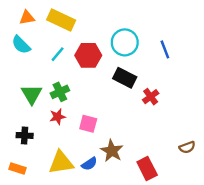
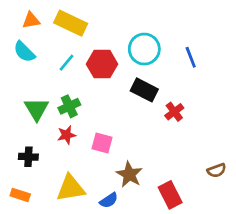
blue semicircle: (89, 164) -> (109, 200), moved

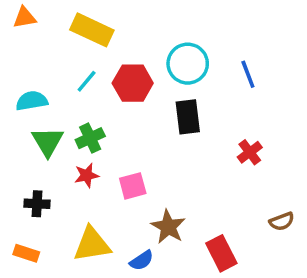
orange triangle: (31, 20) -> (25, 18), moved
cyan semicircle: (24, 52) -> (32, 101), moved, turned 125
black rectangle: (144, 90) -> (188, 117), turned 56
red cross: (174, 112) -> (250, 152), moved
pink square: (102, 143) -> (133, 186), turned -30

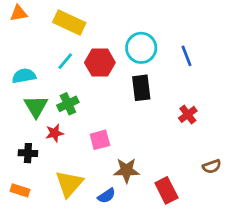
red star: (87, 175) -> (55, 133), moved
brown star: (168, 227) -> (127, 170), turned -30
yellow triangle: (92, 244) -> (69, 184), turned -40

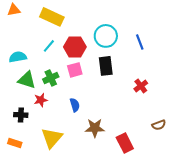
green triangle: (36, 106) -> (27, 80), turned -42
pink square: (100, 140) -> (75, 70), moved
blue semicircle: (107, 196) -> (75, 105), moved, turned -72

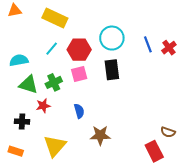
red cross: (141, 86) -> (169, 48), moved
brown semicircle: (159, 125) -> (168, 132), turned 40
red rectangle: (125, 143) -> (154, 151), moved

